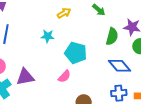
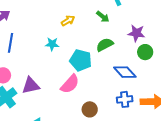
green semicircle: (112, 36) -> (105, 45), moved, turned -132
pink semicircle: (64, 76) -> (70, 84), size x1.5

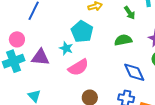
cyan star: (52, 44) -> (66, 48), moved
cyan pentagon: (81, 60) -> (82, 32), moved

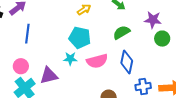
pink semicircle: (78, 67) -> (97, 61), moved, turned 35
blue diamond: (134, 72) -> (127, 62), moved, turned 55

